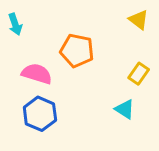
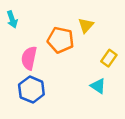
yellow triangle: (139, 20) -> (86, 25), moved, turned 35
pink semicircle: (37, 74) -> (29, 58), turned -95

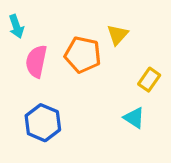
pink semicircle: (29, 58) -> (36, 61), moved

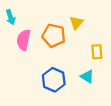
yellow rectangle: (149, 80) -> (97, 52), turned -40
blue hexagon: (43, 123) -> (54, 80), moved

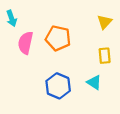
yellow triangle: (76, 23) -> (105, 22), moved

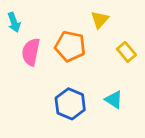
yellow triangle: (105, 22) -> (100, 20), moved
yellow rectangle: (105, 56) -> (126, 52), moved, turned -35

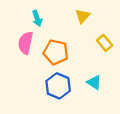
cyan arrow: (14, 22) -> (37, 18), moved
orange pentagon: (70, 46) -> (56, 52), moved

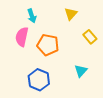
cyan triangle: (94, 82) -> (81, 71), turned 40
blue hexagon: (58, 86) -> (39, 80), moved

